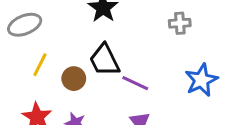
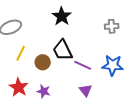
blue star: (201, 80) -> (113, 65), moved, turned 30

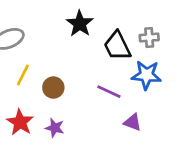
black trapezoid: (63, 50) -> (117, 46), moved
blue star: (113, 65) -> (146, 75), moved
purple triangle: (86, 90) -> (133, 122), moved, turned -32

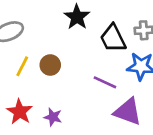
brown circle: (53, 88) -> (50, 65), moved
purple triangle: (133, 122) -> (128, 112), size x1.6

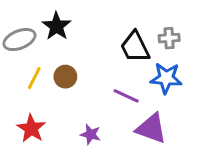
black star: (77, 17) -> (56, 26), moved
purple star: (53, 117) -> (91, 134), moved

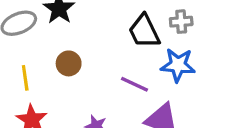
yellow line: (34, 78) -> (25, 78), moved, turned -35

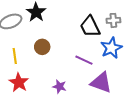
blue star: (178, 65) -> (111, 48), turned -30

